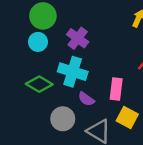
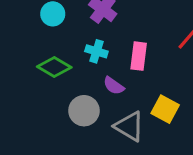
cyan cross: (73, 72) -> (96, 51), size x0.6
pink rectangle: (116, 89) -> (139, 56), moved

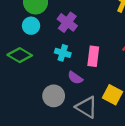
green diamond: (54, 67) -> (20, 55), moved

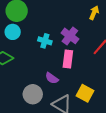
purple cross: (67, 22) -> (70, 36), moved
cyan cross: (63, 53) -> (45, 41), moved

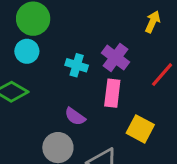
purple semicircle: (52, 78) -> (75, 116), moved
yellow square: (85, 93) -> (140, 129), moved

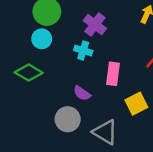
purple cross: (115, 57) -> (95, 25), moved
yellow square: (140, 129) -> (136, 104), turned 35

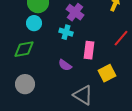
green diamond: (29, 73) -> (24, 49), turned -40
gray circle: (68, 119) -> (25, 84), moved

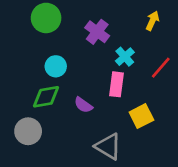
cyan circle: (34, 23) -> (56, 66), moved
cyan cross: (66, 32) -> (125, 57), moved, turned 32
green diamond: (24, 49) -> (46, 97), moved

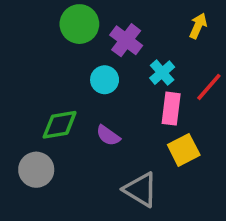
green circle: (46, 18) -> (79, 24), moved
cyan circle: (56, 66) -> (105, 80), moved
pink rectangle: (117, 84) -> (171, 109), moved

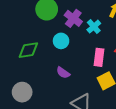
cyan cross: (162, 73) -> (94, 27), moved
green diamond: (60, 125) -> (28, 50), moved

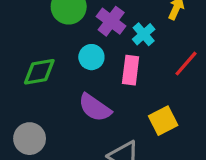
pink rectangle: (99, 57) -> (131, 70), moved
purple semicircle: (63, 73) -> (95, 108), size x1.5

